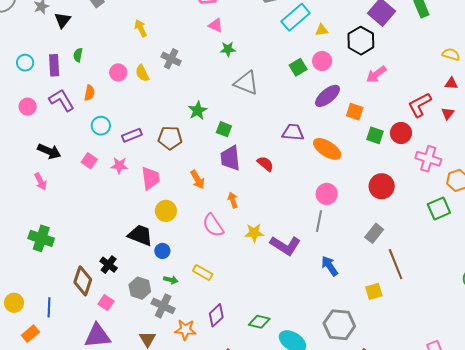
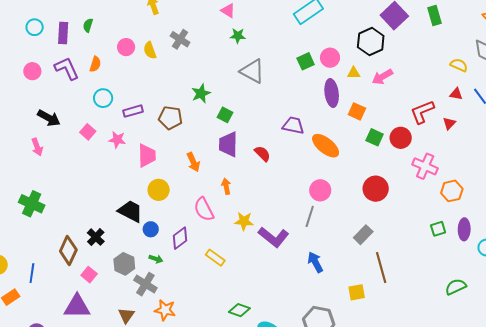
yellow triangle: (322, 30) -> (354, 73), moved
purple ellipse: (328, 96) -> (332, 93), turned -64
green square: (439, 209) -> (438, 229), moved, size x0.7
yellow rectangle: (203, 272) -> (215, 258), moved
purple diamond: (216, 315) -> (180, 238), moved

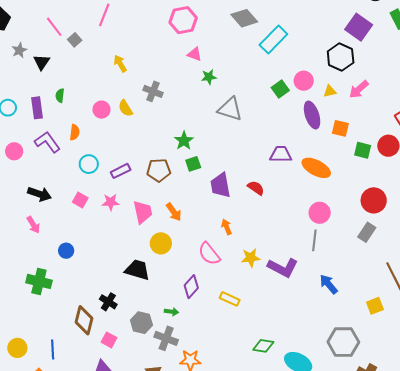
green square: (225, 115) -> (193, 164), moved, turned -35
orange arrow: (193, 162) -> (174, 212), moved
blue circle: (151, 229) -> (66, 251), moved
gray rectangle: (363, 235) -> (367, 232), moved

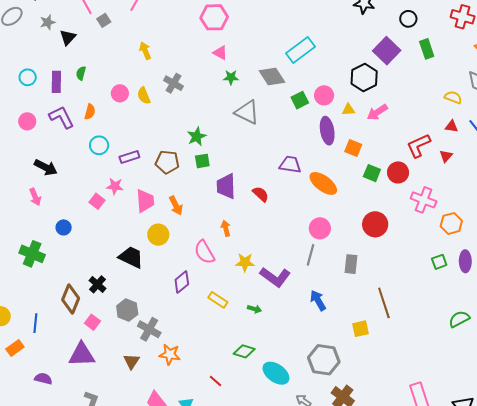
gray diamond: (244, 18) -> (272, 77), moved
pink square: (80, 200) -> (97, 201), moved
gray rectangle: (367, 232) -> (351, 264), moved, turned -36
green arrow: (172, 312) -> (254, 309), moved

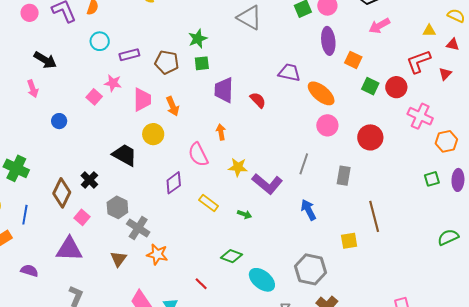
yellow triangle: (348, 110) -> (429, 31), moved
pink circle: (320, 228) -> (327, 125), moved
green cross: (32, 254) -> (16, 168), moved

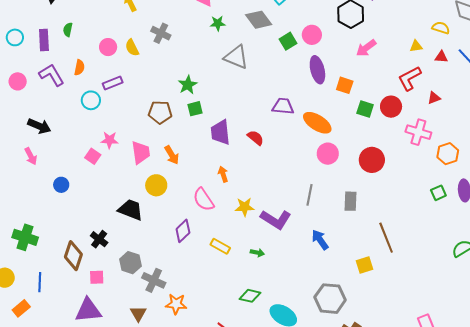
purple rectangle: (129, 55) -> (113, 83), moved
red triangle: (445, 74) -> (434, 98), moved, turned 32
pink square: (82, 217) -> (97, 277), turned -35

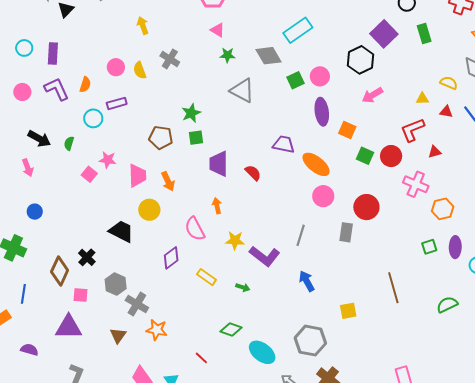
green semicircle: (68, 30) -> (69, 143), moved
blue circle: (61, 185) -> (35, 212), moved
gray rectangle: (351, 201) -> (346, 232), moved
brown line: (386, 238) -> (393, 288), moved

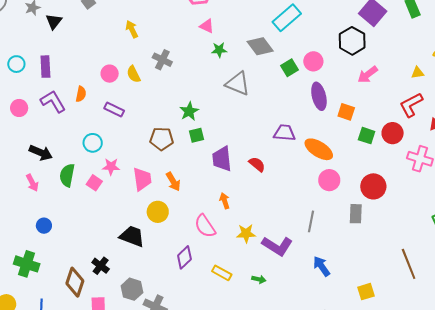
purple rectangle: (117, 103) -> (114, 109), turned 48
cyan circle: (93, 118) -> (93, 143), moved
green semicircle: (69, 143) -> (67, 175), moved, size x1.6

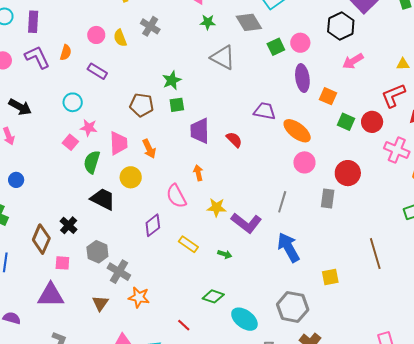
green semicircle: (67, 175) -> (92, 162), moved
blue arrow: (322, 266) -> (288, 247), size x1.4

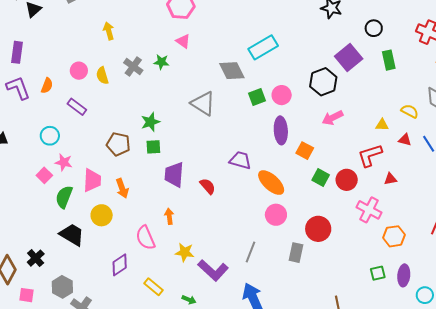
green star: (208, 22) -> (161, 62), moved

